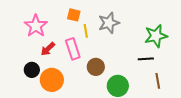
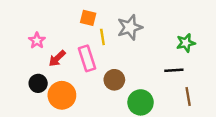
pink star: (36, 26) -> (37, 40), moved, size x0.6
green star: (156, 36) -> (186, 43), size x0.7

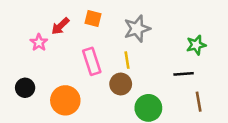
yellow line: (102, 37) -> (127, 60), moved
red arrow: (57, 58) -> (60, 26), moved
black circle: (38, 83) -> (25, 88), moved

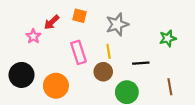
black line: (184, 74) -> (141, 63), moved
black circle: (25, 88) -> (22, 75), size x1.5

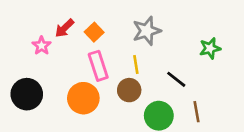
orange square: (80, 16) -> (94, 32), moved, turned 32
black line: (141, 63) -> (176, 79), turned 42
orange circle: (56, 86) -> (83, 98), moved
brown line: (170, 87) -> (197, 112), moved

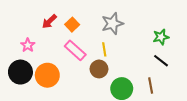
pink star: (42, 46) -> (28, 45), moved
pink rectangle: (98, 66) -> (75, 50), turned -30
black line: (176, 79) -> (161, 61), moved
orange circle: (83, 98) -> (47, 75), moved

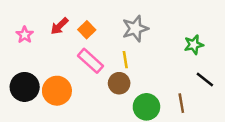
pink star: (28, 45) -> (25, 35), moved
black line: (161, 61) -> (205, 79), moved

